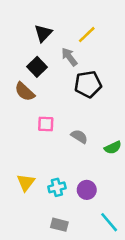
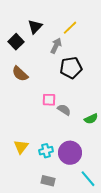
gray arrow: (69, 57) -> (56, 46), turned 63
black square: (37, 67) -> (16, 42), moved
pink square: (46, 124) -> (49, 100), moved
purple circle: (87, 190) -> (70, 153), size x1.5

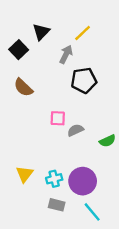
gray semicircle: (64, 110) -> (75, 130), turned -56
cyan line: (88, 179) -> (92, 212), moved
gray rectangle: (48, 181) -> (57, 205), moved

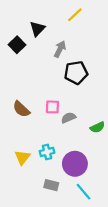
yellow line: (83, 33) -> (75, 15), moved
brown semicircle: (23, 88) -> (21, 109), moved
cyan cross: (54, 179) -> (47, 152), moved

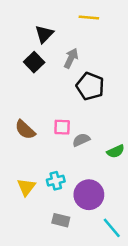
yellow line: (75, 15) -> (89, 17), turned 49
black square: (17, 45) -> (34, 62), moved
black pentagon: (76, 73) -> (90, 86), turned 30
cyan line: (83, 192) -> (112, 228), moved

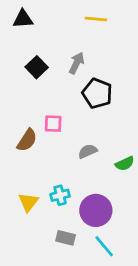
black triangle: (44, 34) -> (23, 19), moved, turned 42
pink square: (62, 127) -> (53, 124), moved
brown semicircle: (25, 130) -> (27, 140), turned -100
cyan line: (112, 228) -> (104, 246), moved

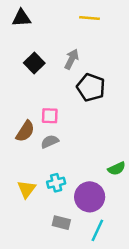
gray semicircle: (88, 151) -> (50, 142), moved
green semicircle: (125, 164) -> (117, 169), moved
cyan line: (104, 246) -> (97, 230), turned 65

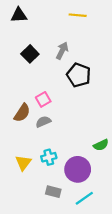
pink square: (50, 116) -> (43, 99), turned -32
cyan line: (97, 230) -> (84, 198), turned 30

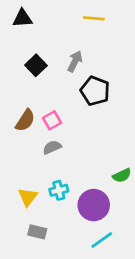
brown semicircle: (22, 113) -> (25, 120), moved
gray rectangle: (53, 192) -> (37, 232), moved

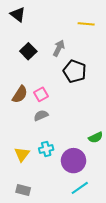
black triangle: (22, 18) -> (18, 14), turned 42
yellow line: (94, 18) -> (86, 24), moved
gray rectangle: (37, 232) -> (23, 190), moved

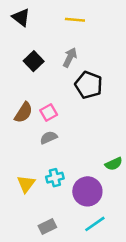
yellow line: (86, 24) -> (75, 20), moved
gray rectangle: (23, 190) -> (47, 226), moved, turned -40

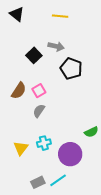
gray arrow: (70, 57) -> (56, 46), turned 77
black square: (34, 61) -> (34, 55), moved
gray semicircle: (49, 138) -> (39, 111), turned -32
cyan line: (95, 224) -> (58, 180), moved

